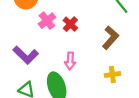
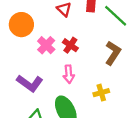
pink arrow: (70, 61) -> (69, 74), moved
yellow cross: (112, 75) -> (101, 93), moved

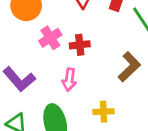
red cross: (70, 45) -> (80, 45), turned 35

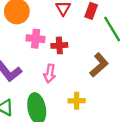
pink cross: (50, 38) -> (36, 39), turned 36

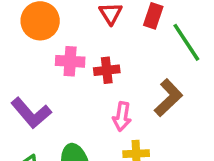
pink arrow: (50, 74) -> (122, 116), moved

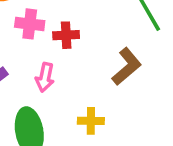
pink arrow: (122, 116) -> (45, 77), moved

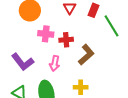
brown L-shape: (127, 66) -> (86, 55), moved

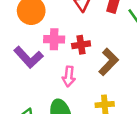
purple L-shape: (23, 62) -> (28, 57), moved

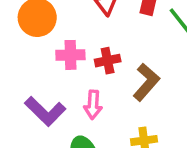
purple L-shape: (28, 57) -> (45, 111), moved

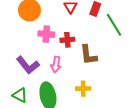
brown L-shape: (146, 82) -> (88, 55), turned 125

